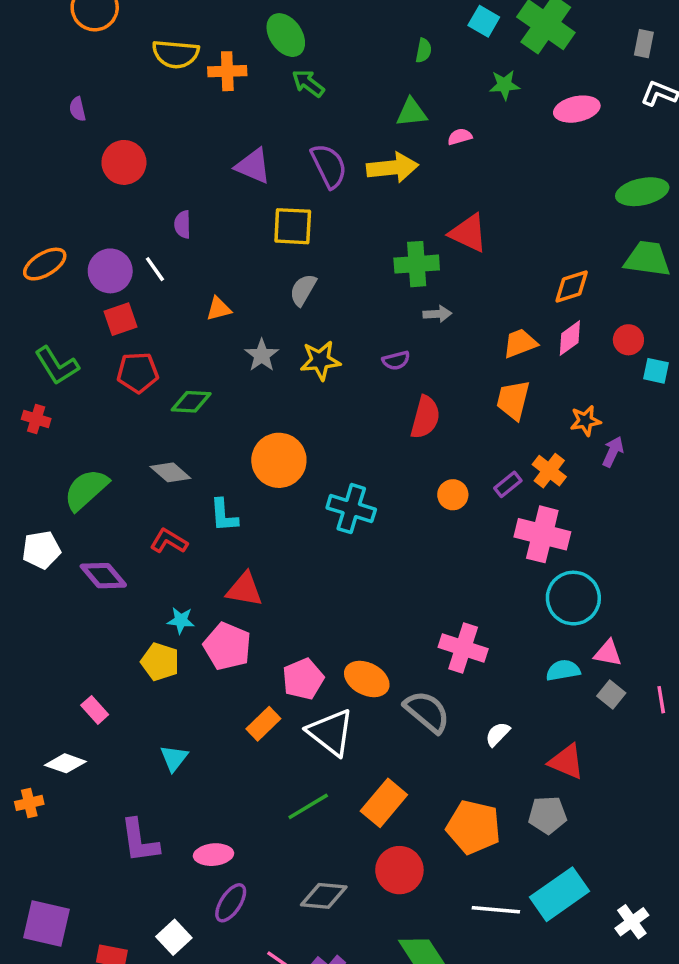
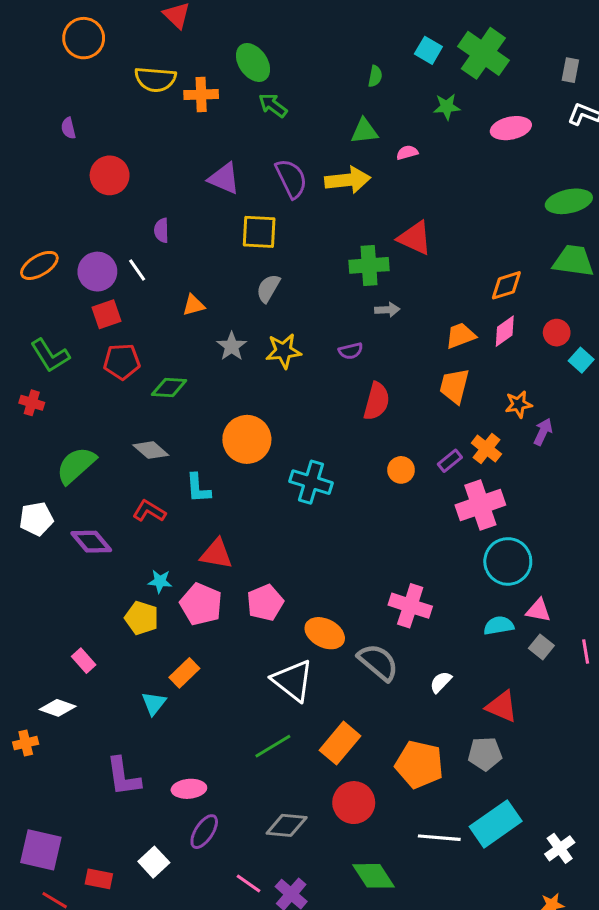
cyan square: (656, 371) -> (581, 360), turned 30
pink cross: (542, 534) -> (480, 505), turned -33
pink pentagon: (303, 679) -> (265, 603), moved
orange rectangle: (263, 724) -> (184, 673), moved

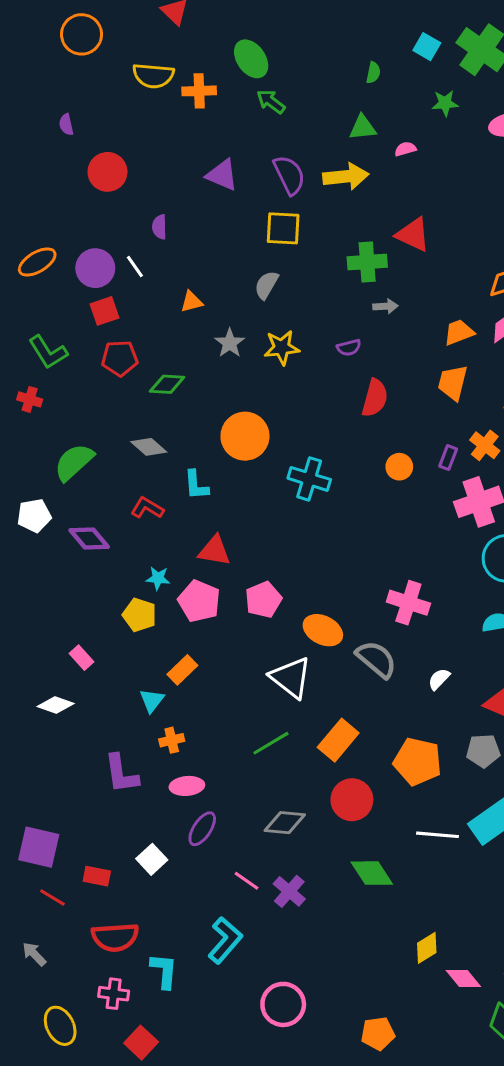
yellow square: (259, 232) -> (283, 228), moved
purple rectangle: (450, 461) -> (448, 458), turned -30
orange cross: (26, 743) -> (172, 740), moved

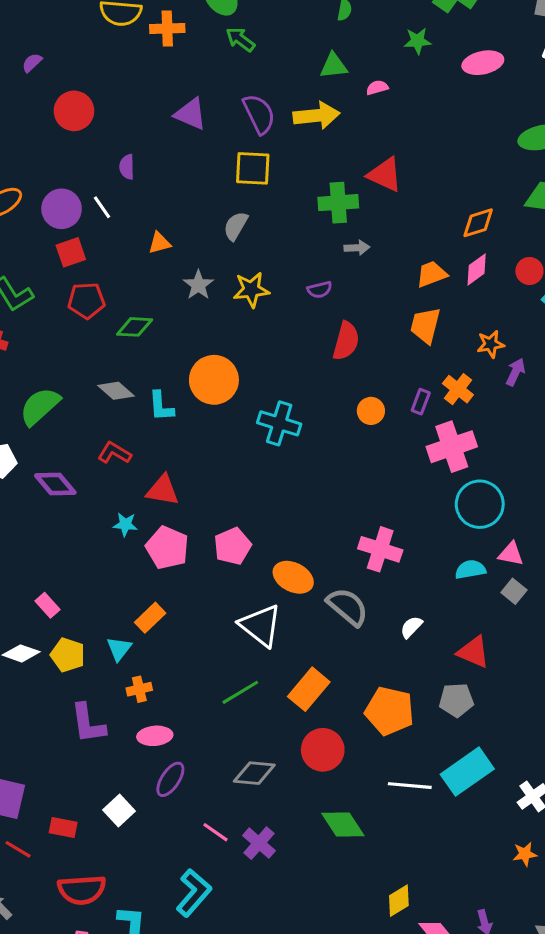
purple semicircle: (66, 125) -> (32, 63), turned 60
cyan L-shape: (196, 485) -> (161, 406), moved
red triangle: (214, 551) -> (163, 490), moved
yellow pentagon: (140, 615) -> (68, 655), moved

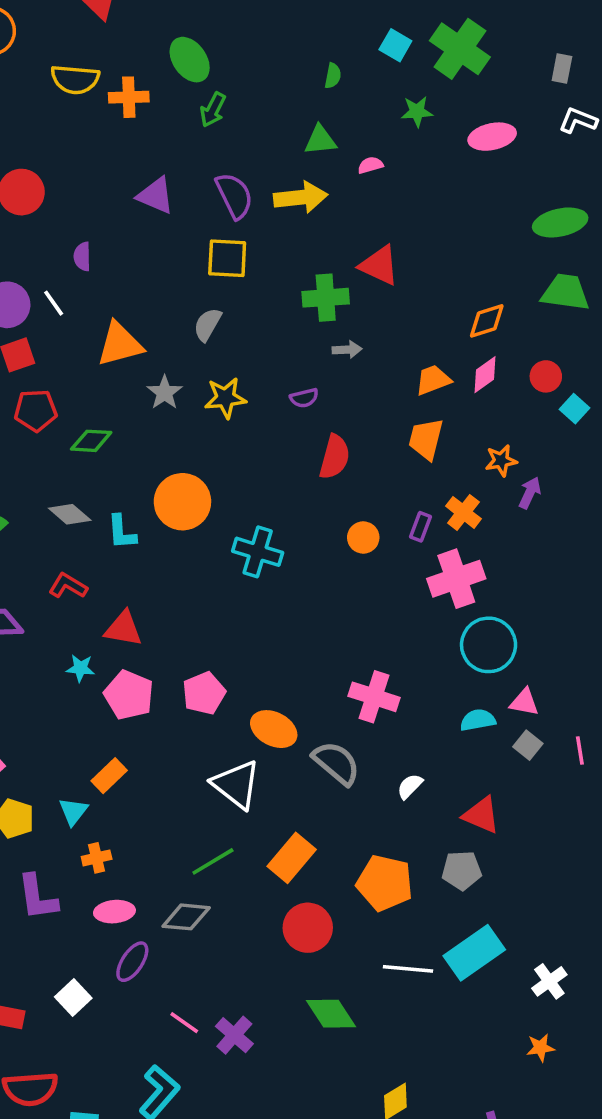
green arrow: (240, 39) -> (213, 110), turned -100
orange triangle: (159, 243) -> (120, 344), size x1.8
gray diamond: (254, 773) -> (186, 917), moved

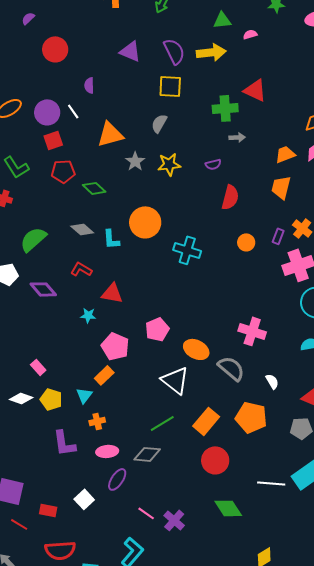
green diamond: (91, 441) -> (94, 188), turned 40
pink pentagon: (129, 695) -> (115, 346), moved
white semicircle: (410, 786) -> (272, 381), turned 105
orange pentagon: (385, 883) -> (251, 417), moved

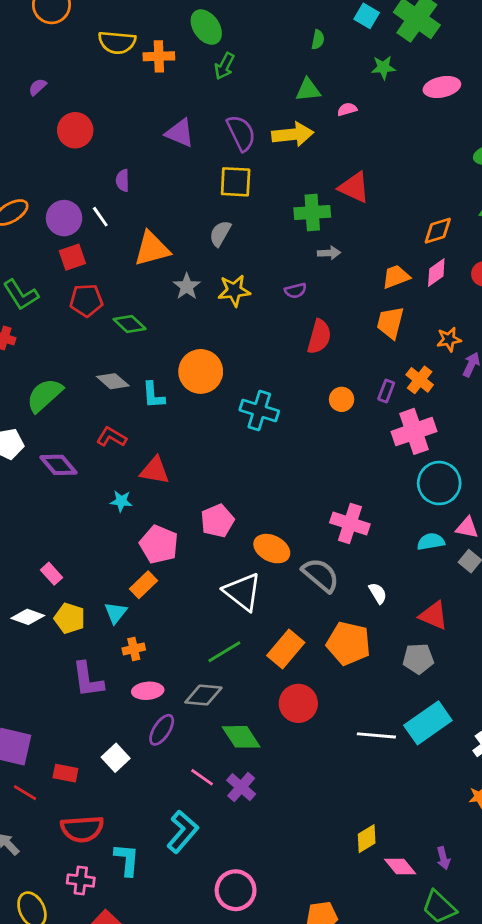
green diamond: (228, 508) -> (241, 737), moved

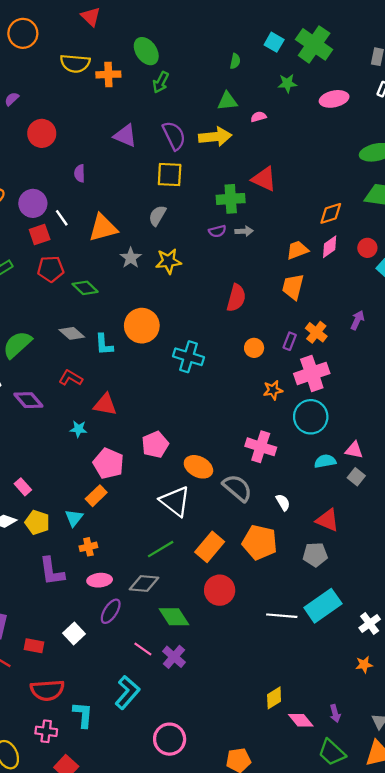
white line: (100, 217) -> (62, 218), moved
purple semicircle: (296, 291) -> (217, 231), moved
orange star: (449, 339) -> (273, 390), moved
cyan circle: (439, 483) -> (311, 417), moved

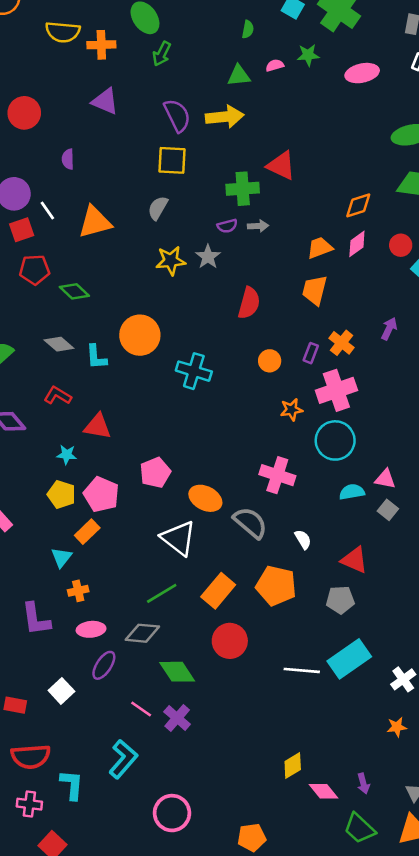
pink semicircle: (258, 117) -> (275, 65), moved
purple triangle: (125, 136) -> (105, 101), moved
gray star: (131, 258) -> (208, 257), moved
yellow pentagon: (37, 522) -> (61, 494), moved

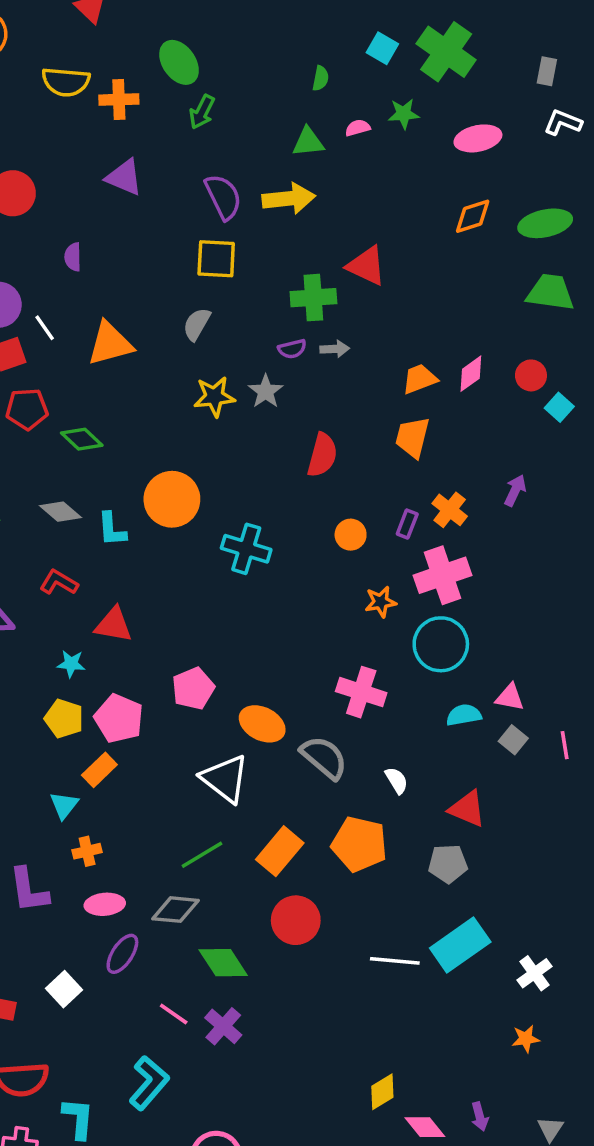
orange diamond: (358, 205) -> (473, 216), moved

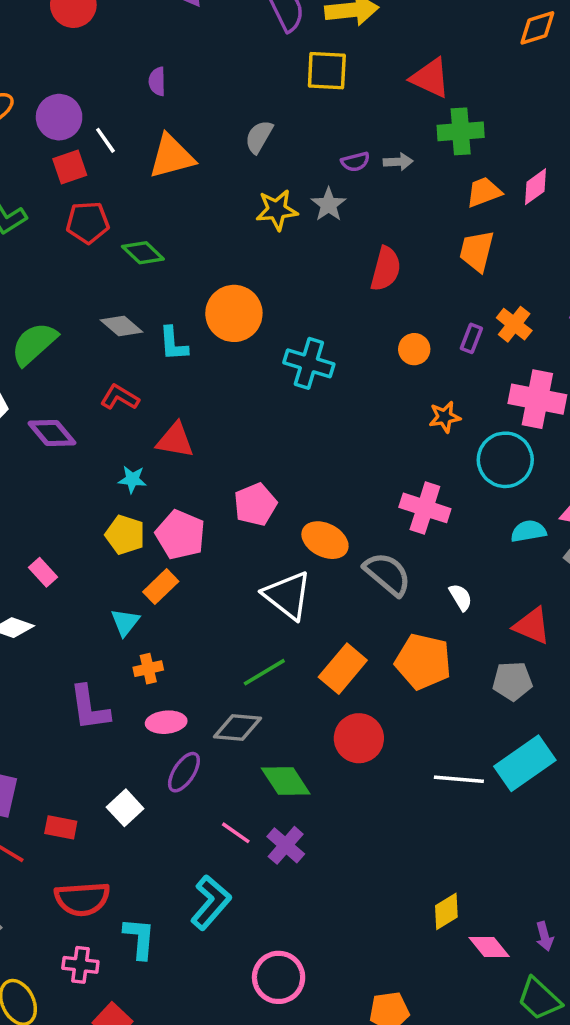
purple semicircle: (73, 257) -> (157, 81), moved
yellow square: (216, 259) -> (327, 71), moved
green cross: (313, 298) -> (461, 131), moved
pink cross: (443, 575) -> (537, 399), moved, turned 30

